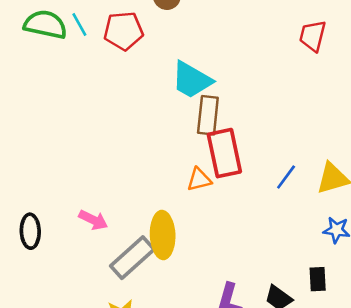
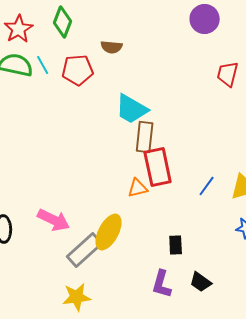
pink arrow: (93, 220) -> (54, 220), size x1.4
yellow ellipse: (163, 235) -> (109, 232), turned 30
black rectangle: (318, 279) -> (176, 245), moved

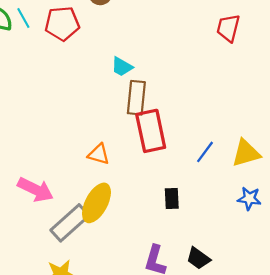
cyan trapezoid: (132, 109) -> (122, 67), size x0.6
orange triangle: (138, 188) -> (99, 154), moved, turned 30
black rectangle: (176, 245) -> (172, 198), moved

